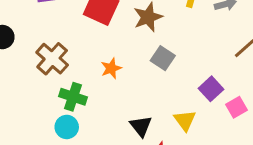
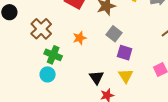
purple square: (211, 89) -> (125, 53), moved, turned -35

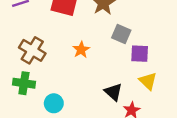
green cross: (53, 55) -> (24, 83), moved

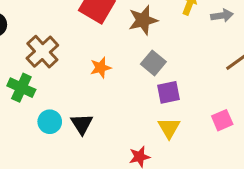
purple square: (140, 54) -> (168, 92), turned -30
black triangle: (113, 92) -> (82, 124), moved

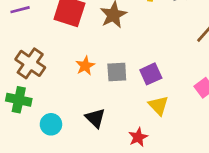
gray square: (153, 63) -> (117, 72), moved, turned -30
black triangle: (82, 124) -> (95, 118), moved

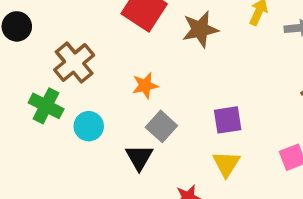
gray square: (117, 72) -> (161, 126), moved, turned 30
cyan circle: (51, 124) -> (89, 126), moved

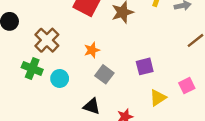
black triangle: (139, 157) -> (92, 106), moved, turned -36
yellow triangle: (226, 164) -> (158, 98), moved, turned 30

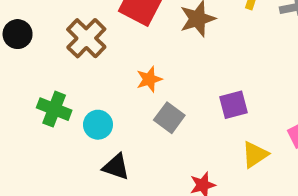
brown cross: (47, 40) -> (86, 38), moved
black triangle: (92, 106) -> (116, 167), moved

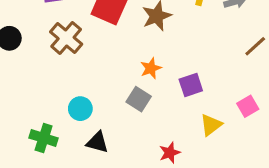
orange star: (149, 79) -> (151, 68), moved
green cross: (54, 109) -> (44, 138), moved

